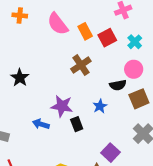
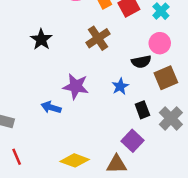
black star: (20, 78) -> (41, 39), moved
black rectangle: (77, 124) -> (142, 110), moved

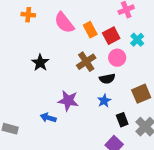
pink circle: (160, 43) -> (117, 58), moved
black semicircle: (141, 62) -> (107, 79), moved

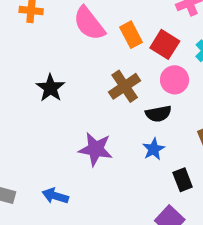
red square: (111, 36) -> (165, 44), turned -30
blue arrow: (48, 118) -> (55, 196), moved

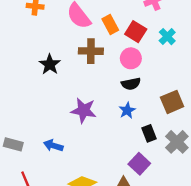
pink circle: (175, 80) -> (131, 58), moved
brown cross: (125, 86) -> (91, 51), moved, turned 35

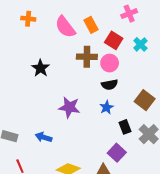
orange rectangle: (110, 24) -> (91, 25), moved
brown cross: (91, 51) -> (87, 57), moved
brown square: (172, 102) -> (145, 100), turned -30

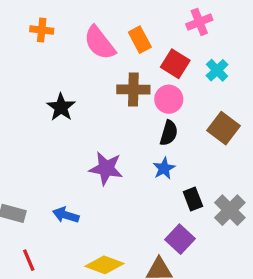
black semicircle: (110, 85) -> (169, 133), turned -63
brown square: (145, 100) -> (223, 128), moved

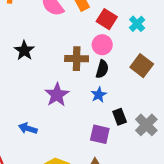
brown cross: (133, 90) -> (77, 59), moved
purple star: (106, 168) -> (57, 95), turned 30
purple square: (180, 239) -> (100, 134), moved, turned -30

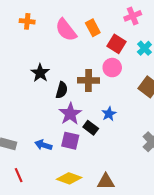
black semicircle: (102, 69) -> (62, 90), moved
black rectangle: (120, 117) -> (91, 128), moved, turned -32
purple square: (100, 134) -> (70, 141), moved

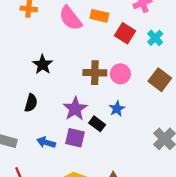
orange rectangle: (93, 28) -> (99, 16), turned -49
pink circle: (112, 68) -> (120, 74), moved
black semicircle: (62, 90) -> (31, 103), moved

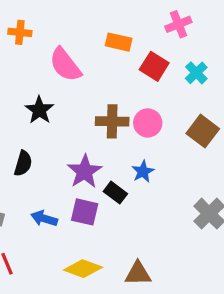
pink semicircle: (70, 18) -> (65, 65), moved

